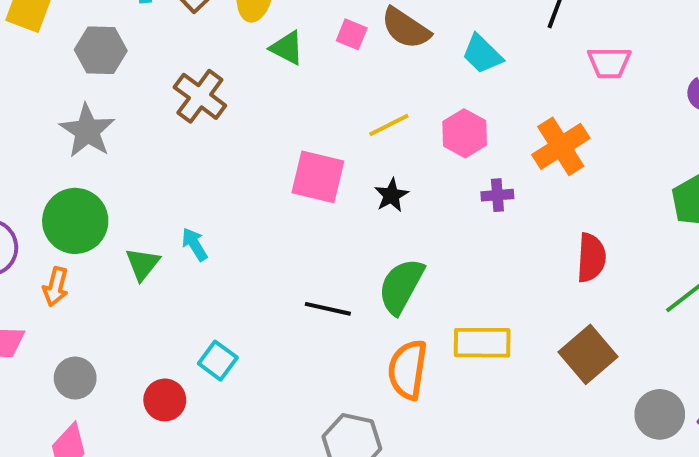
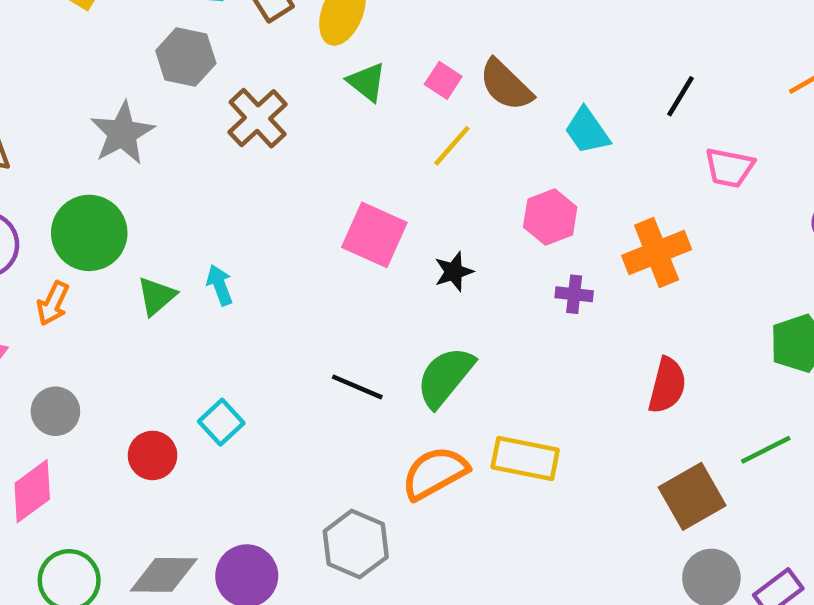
gray hexagon: (101, 50) -> (186, 57), moved
yellow line: (389, 125) -> (452, 146), moved, turned -33
brown square: (588, 354) -> (692, 496), moved
orange semicircle: (408, 370) -> (435, 473), turned 42

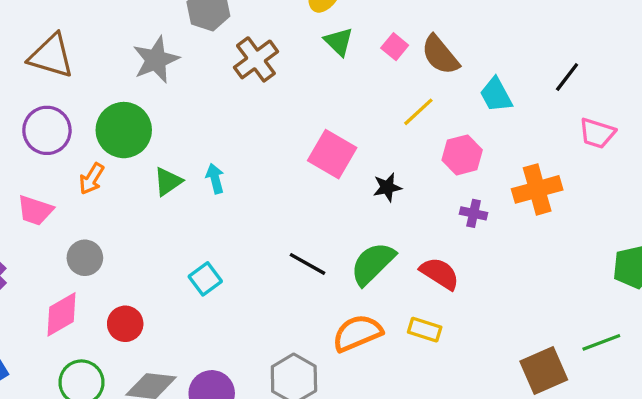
yellow line: (452, 146) -> (418, 112), moved
red semicircle: (667, 385) -> (440, 273), moved, turned -78
red circle: (153, 455) -> (125, 324), moved
yellow rectangle: (525, 459) -> (425, 330), size x0.7

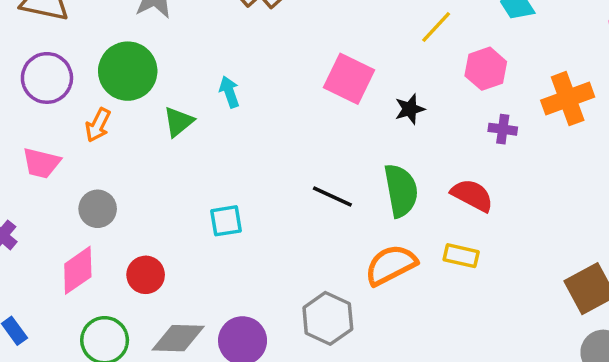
cyan arrow: (215, 179) -> (229, 92), moved
green semicircle: (373, 264) -> (401, 191), turned 129
cyan square: (205, 279) -> (226, 221), turned 32

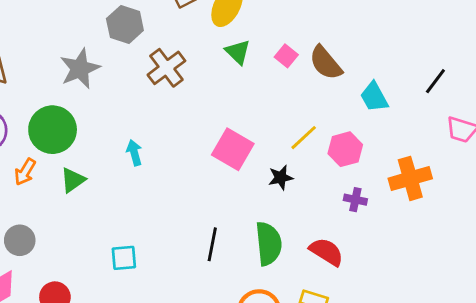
yellow line: (436, 27) -> (304, 138), moved
green triangle: (178, 122) -> (73, 180), moved
black line: (332, 196) -> (212, 244), turned 72

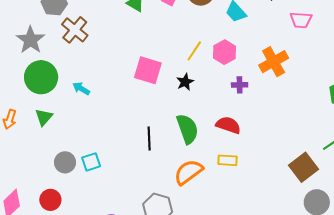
brown cross: (166, 68) -> (75, 30), moved
green circle: (53, 130) -> (41, 77), moved
cyan arrow: (134, 153) -> (81, 89), turned -30
gray circle: (20, 240) -> (65, 162), moved

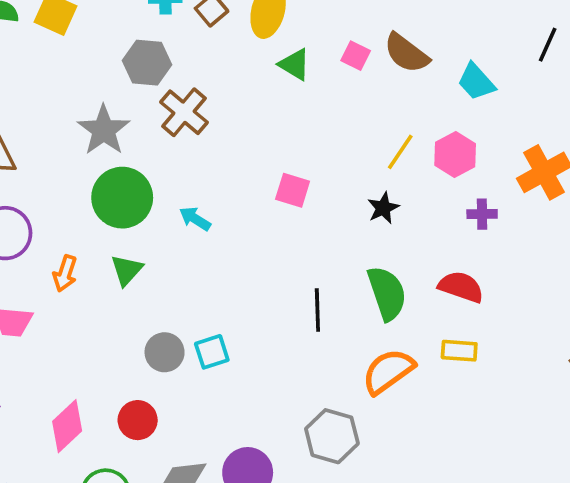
pink square: (148, 70) -> (293, 190), moved, size x0.7

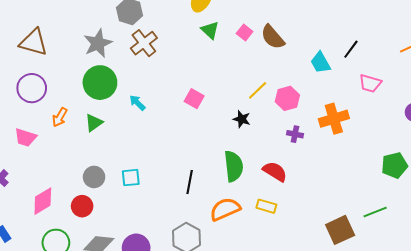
cyan trapezoid: (476, 82) -> (321, 63), moved
black star: (383, 208) -> (242, 119), turned 30
black line: (317, 310) -> (190, 182), moved
gray circle: (165, 352) -> (94, 177), moved

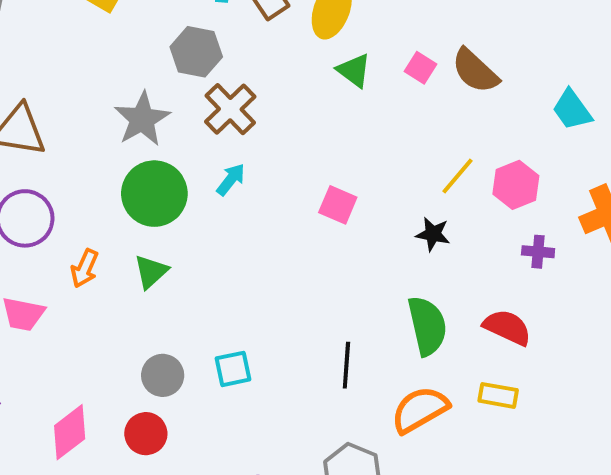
cyan arrow: (137, 103) -> (231, 179), moved, turned 90

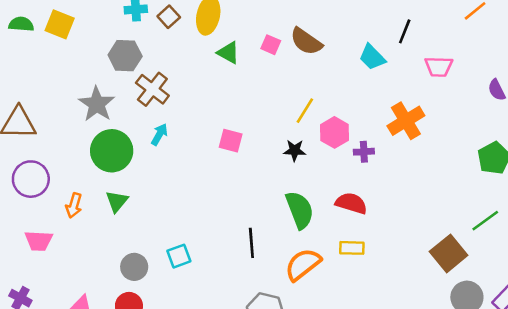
pink hexagon: (516, 185) -> (335, 132), moved

